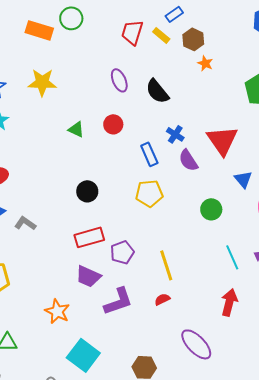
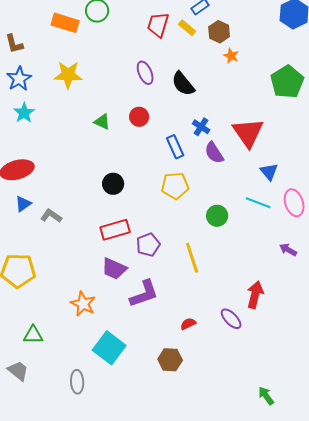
green circle: (211, 209) -> (217, 216), moved
cyan line: (232, 257) -> (258, 203), moved, turned -45
red semicircle: (162, 299) -> (188, 324), moved
purple ellipse: (196, 344) -> (231, 319), moved, size x0.7

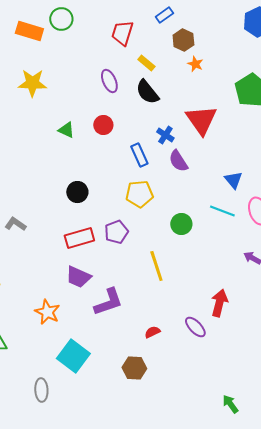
yellow rectangle: (187, 28) -> (146, 63), moved
red triangle: (248, 133) -> (201, 120), moved
purple pentagon: (148, 245) -> (116, 232), moved

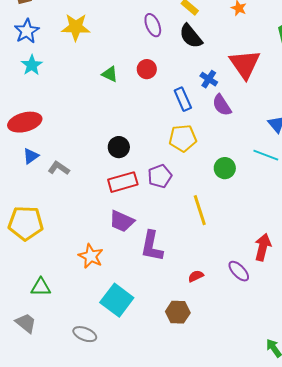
black circle: (77, 192) -> (119, 147), moved
purple L-shape: (108, 302) -> (152, 246), turned 120
gray ellipse: (41, 390) -> (85, 334), turned -65

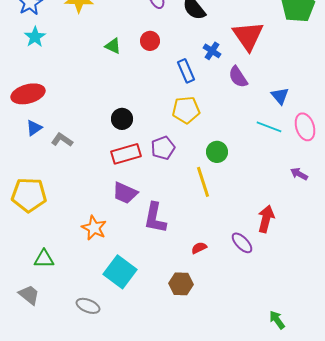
purple semicircle: (222, 105) -> (238, 77), moved
green circle: (225, 168) -> (217, 152), moved

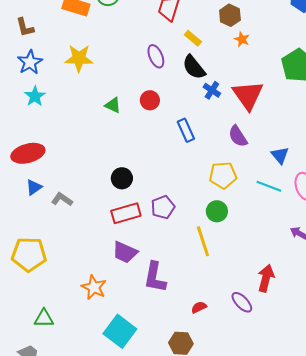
blue cross: (212, 51) -> (212, 90), moved
yellow pentagon: (186, 110) -> (223, 175), moved

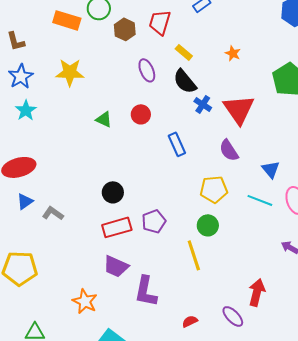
brown hexagon: (230, 15) -> (125, 29), moved

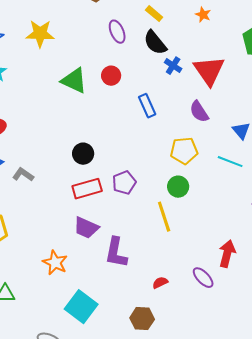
green triangle: (104, 119) -> (74, 81), size x1.6

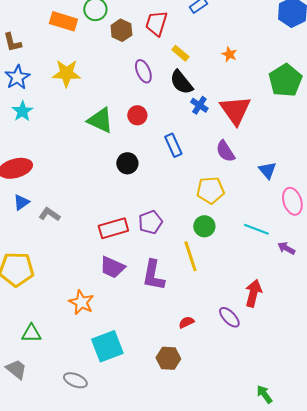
black circle: (83, 154) -> (127, 163), moved
cyan line: (230, 162) -> (256, 229), moved
purple L-shape: (116, 253) -> (153, 275), moved
cyan square: (81, 307) -> (107, 346), turned 32

